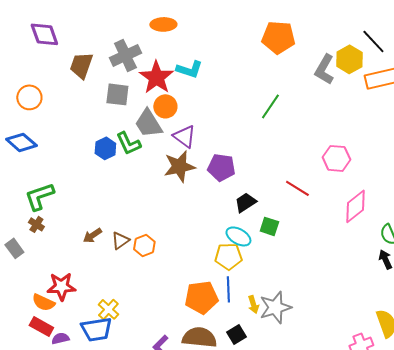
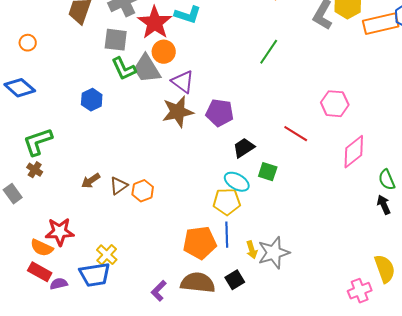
orange circle: (29, 97) -> (28, 43), size x0.7
green L-shape: (128, 143) -> (124, 69), moved
blue hexagon: (105, 148) -> (92, 100), moved

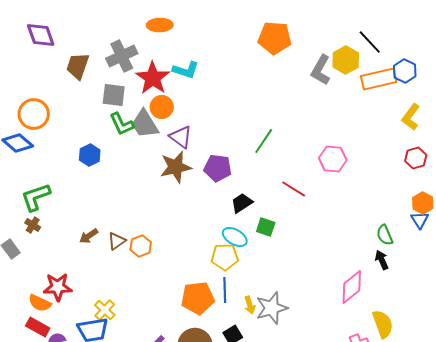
orange circle: (28, 43) -> (34, 114), moved, size x1.8
green line: (269, 52) -> (264, 141), moved
pink diamond: (354, 152) -> (352, 287), moved

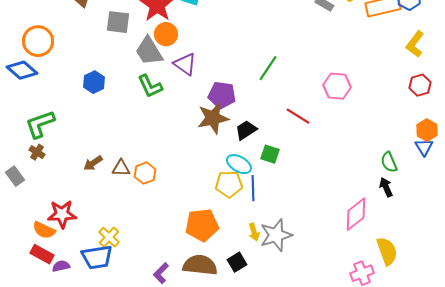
green L-shape: (122, 124) -> (150, 86), moved
brown star: (176, 167) -> (213, 118), moved
brown triangle: (117, 241) -> (121, 168), turned 36
blue line: (225, 290) -> (253, 188), moved

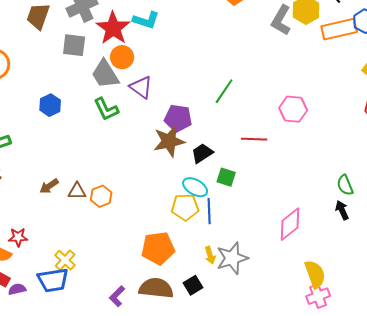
red line: (298, 116) -> (254, 139), turned -30
red star: (62, 214) -> (18, 237), size x0.7
pink diamond: (356, 214) -> (290, 224), moved
yellow semicircle: (387, 251) -> (315, 274), moved

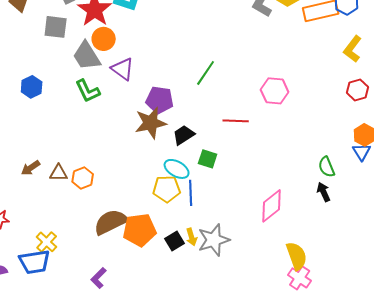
black square: (193, 285) -> (175, 241), moved
brown semicircle: (156, 288) -> (111, 222), moved, turned -32
pink cross: (318, 296) -> (300, 278), turned -35

